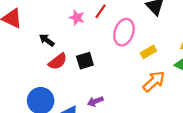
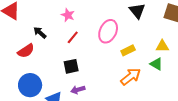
red line: (101, 11) -> (73, 37), moved
red semicircle: (58, 61) -> (26, 51), moved
black square: (85, 61) -> (71, 66), moved

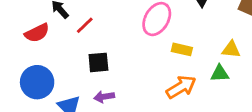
red line: (73, 37) -> (85, 25), moved
yellow rectangle: (128, 50) -> (182, 49), turned 32
green triangle: (156, 64) -> (220, 73), turned -40

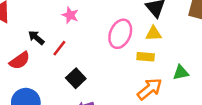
yellow triangle: (231, 49) -> (154, 33), moved
black square: (98, 62) -> (76, 78), turned -30

